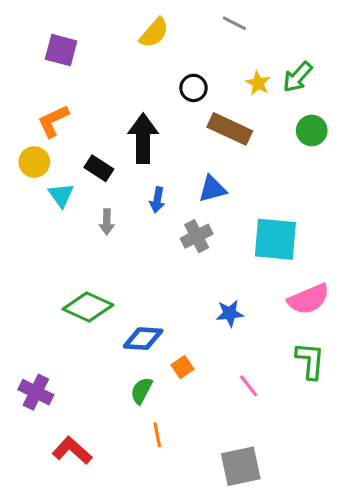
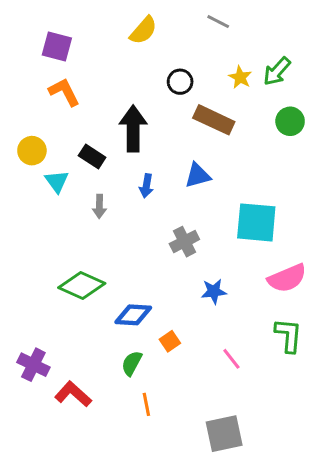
orange L-shape: (53, 121) -> (64, 92), moved, turned 88
gray cross: (197, 236) -> (184, 242), moved
red L-shape: (72, 450) -> (73, 394), moved

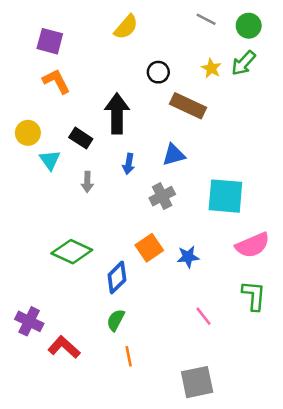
gray line: (218, 22) -> (206, 19), moved
green circle: (290, 121) -> (249, 26), moved
gray cross: (184, 242) -> (162, 196), moved
blue diamond: (133, 315) -> (117, 277), turned -48
orange square: (170, 341) -> (149, 248), moved, size x1.5

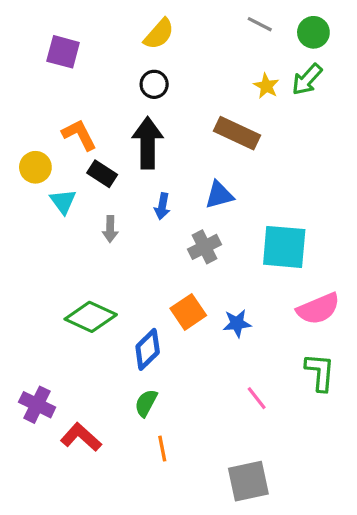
black circle: (158, 72) -> (154, 84), moved
orange L-shape: (56, 81) -> (79, 135), moved

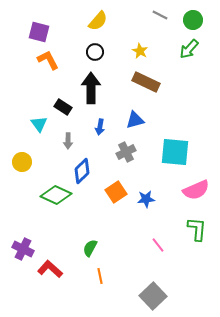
yellow star: (266, 86) -> (140, 51), moved
orange L-shape: (79, 135) -> (48, 60), moved
yellow circle: (35, 167) -> (22, 162), moved
blue diamond: (148, 349) -> (82, 171), moved
gray square: (248, 481) -> (153, 296), turned -32

